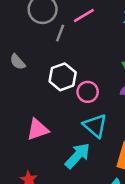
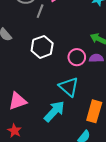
pink circle: (88, 92) -> (77, 57), moved
pink triangle: (38, 129) -> (18, 101), moved

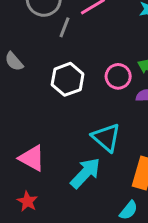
pink circle: (77, 57) -> (118, 76), moved
pink triangle: (18, 101) -> (32, 158), turned 48

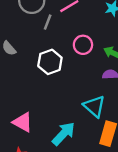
pink circle: (118, 76) -> (83, 45), moved
cyan triangle: (106, 137) -> (94, 106), moved

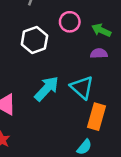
cyan arrow: (64, 134) -> (47, 89), moved

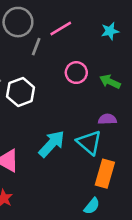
white hexagon: (34, 40) -> (21, 92), moved
purple semicircle: (99, 53) -> (107, 119), moved

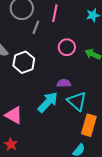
pink line: (61, 29) -> (55, 13), turned -48
purple semicircle: (107, 119) -> (64, 83), moved

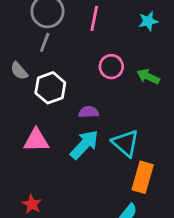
gray line: (36, 27) -> (45, 42), moved
purple semicircle: (64, 83) -> (89, 112), moved
pink triangle: (14, 115) -> (36, 140), moved, turned -30

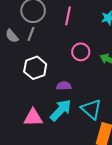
gray semicircle: (19, 71) -> (12, 36), moved
pink triangle: (36, 140) -> (33, 118), moved

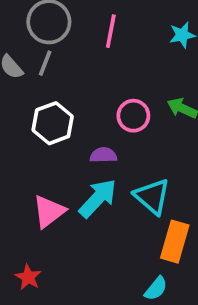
pink circle: (81, 52) -> (133, 116), moved
pink triangle: (33, 118) -> (49, 211), turned -36

